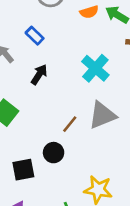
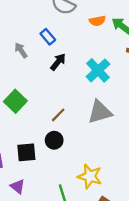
black arrow: (39, 75) -> (58, 62), moved
brown line: (70, 124) -> (58, 115), moved

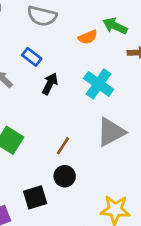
orange semicircle: (97, 21) -> (88, 37), moved

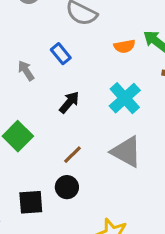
black arrow: (50, 84) -> (69, 102), moved
gray triangle: (111, 132) -> (126, 152), turned 44

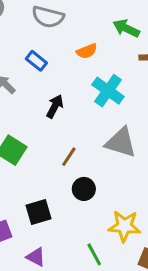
orange semicircle: (124, 46) -> (87, 51), moved
black circle: (67, 187) -> (84, 189), moved

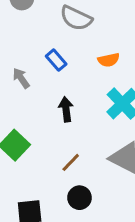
black arrow: (55, 106) -> (66, 109), turned -45

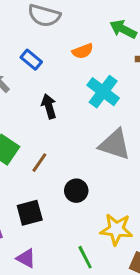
brown line: (71, 162) -> (39, 163), moved

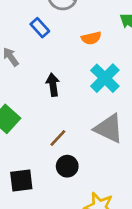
blue rectangle: (31, 60) -> (40, 28), moved
brown line: (39, 163) -> (58, 138), moved

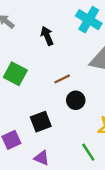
brown line: (58, 138) -> (62, 79), turned 35

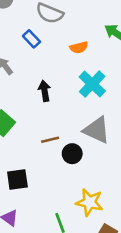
black circle: (76, 100) -> (72, 154), moved

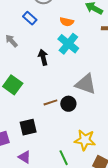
orange semicircle: (79, 47) -> (67, 22), turned 32
cyan cross: (92, 84) -> (68, 44), moved
brown line: (50, 140) -> (50, 102), moved

